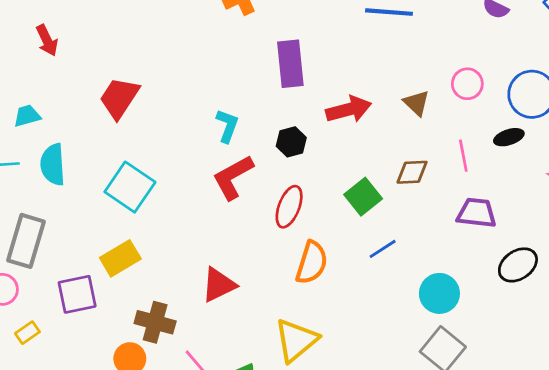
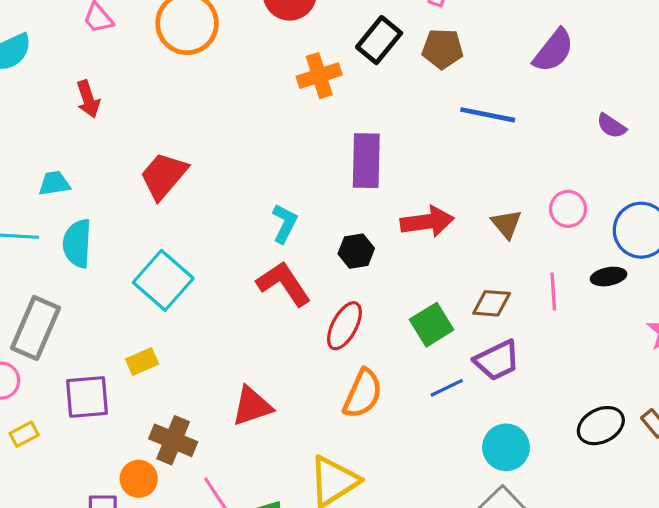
red L-shape: (233, 177) -> (284, 284), turned 78
purple trapezoid: (477, 213) -> (497, 360), moved, turned 141
yellow rectangle: (120, 258) -> (142, 361), size x0.7

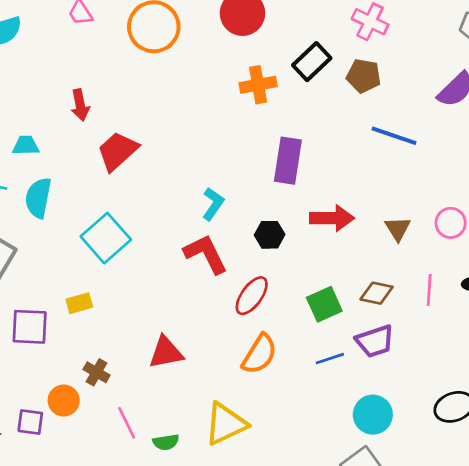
red arrow: (88, 99) -> (80, 105), moved
brown cross: (173, 440) -> (97, 372), size x0.7

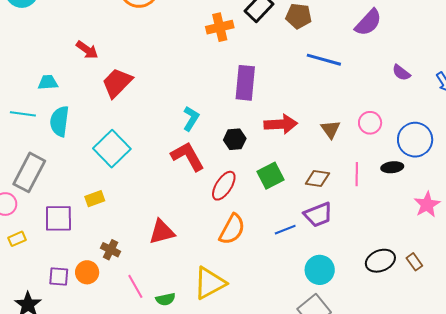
red arrow: (80, 105) -> (87, 50), turned -40
green square: (324, 304) -> (271, 176), moved
purple square: (30, 422) -> (59, 277), moved

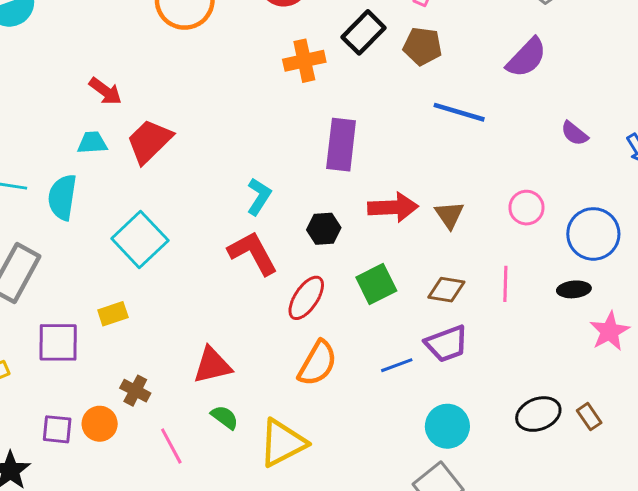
cyan trapezoid: (48, 82) -> (92, 143), moved
brown triangle: (331, 129) -> (449, 215), moved
black ellipse: (392, 167) -> (574, 289), moved
green semicircle: (166, 299) -> (225, 417), moved, turned -132

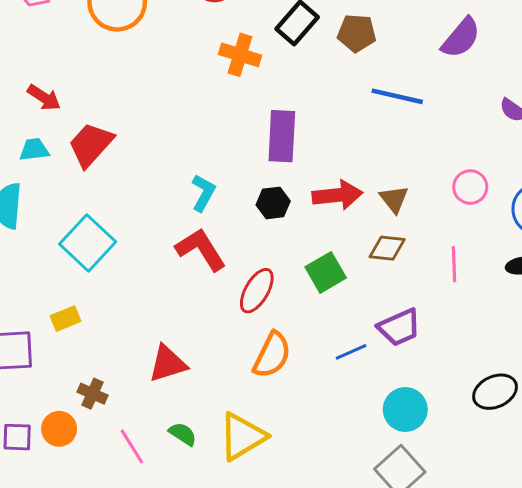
orange cross: (304, 61) -> (240, 55), turned 33
black hexagon: (324, 229) -> (273, 203), moved
brown diamond: (446, 290) -> (387, 248), moved
green semicircle: (225, 417) -> (183, 434), moved

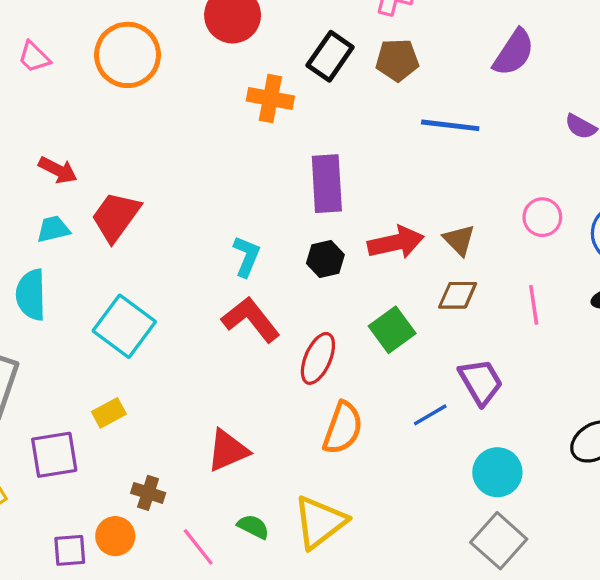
purple trapezoid: (399, 327) -> (481, 382), turned -90

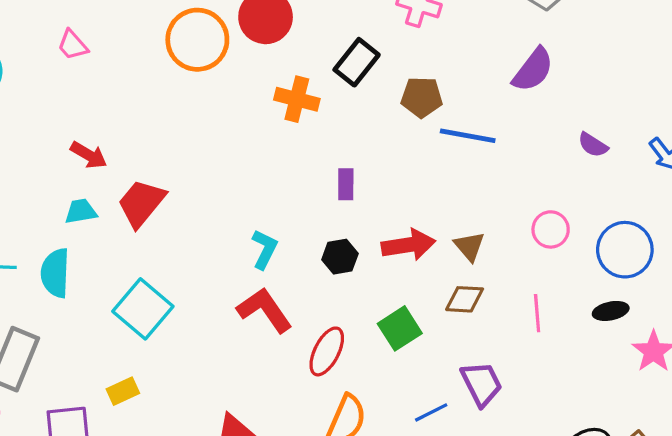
orange circle: (128, 55) -> (197, 40), moved
brown pentagon: (397, 60) -> (422, 97), moved
purple rectangle: (327, 184) -> (346, 184), size x0.6

